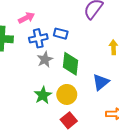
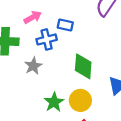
blue rectangle: (61, 34) -> (65, 25), moved
gray star: (45, 59) -> (33, 66), moved

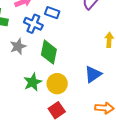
blue cross: (47, 39) -> (33, 24), turned 30
green diamond: (83, 66) -> (49, 52), moved

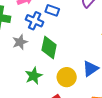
yellow circle: (57, 84) -> (67, 77), moved

